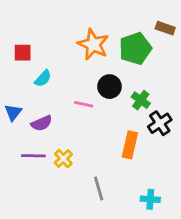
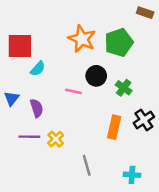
brown rectangle: (165, 28) -> (145, 13), moved
red square: (23, 53) -> (20, 46), size x1.6
purple semicircle: (42, 123) -> (37, 108), turned -84
black cross: (160, 123) -> (144, 120), moved

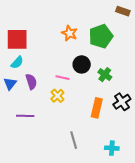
orange star: (82, 39) -> (70, 33), size x0.7
cyan semicircle: (38, 69) -> (17, 62), moved
purple semicircle: (37, 108) -> (31, 82), moved
yellow cross: (56, 139) -> (57, 96), moved

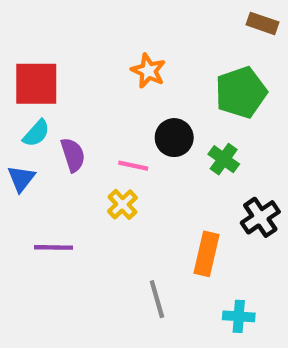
green pentagon: (101, 36) -> (241, 92), moved
purple semicircle: (31, 82) -> (73, 155), moved
orange rectangle: (97, 108) -> (206, 254), moved

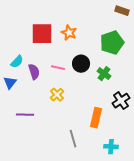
red square: (36, 84) -> (42, 34), moved
pink line: (133, 166) -> (58, 68), moved

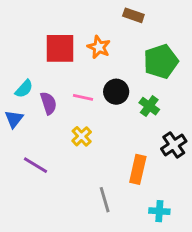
brown rectangle: (122, 11) -> (133, 15), moved
purple line: (25, 115) -> (36, 165), turned 30

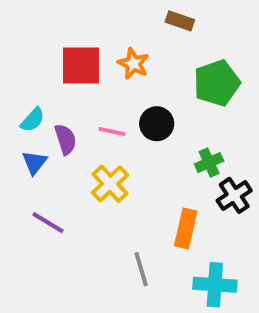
green cross: (149, 106) -> (209, 163), moved, turned 30
blue triangle: (14, 119) -> (34, 163), moved
yellow cross: (82, 136) -> (110, 184), size x1.4
cyan cross: (159, 211) -> (215, 285), size x1.5

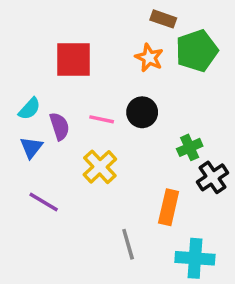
orange star: (133, 64) -> (149, 58), moved
green pentagon: (217, 83) -> (197, 51), moved

